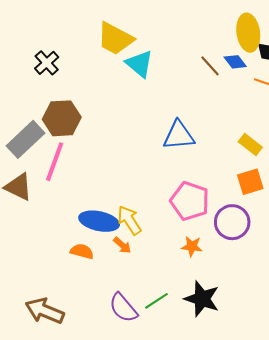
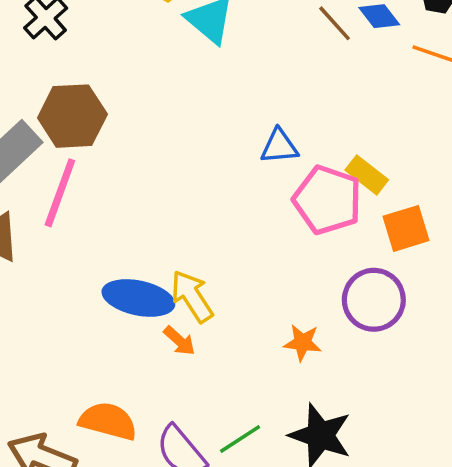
blue triangle: (179, 135) -> (279, 146), size x0.7
yellow rectangle: (250, 145) -> (367, 175), moved
pink pentagon: (190, 201) -> (327, 200), moved
orange semicircle: (82, 251) -> (108, 421), moved, size x1.4

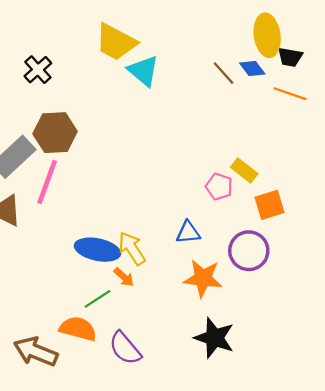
blue triangle: (279, 146) -> (188, 232), moved
pink pentagon: (327, 200) -> (219, 187), size x0.6
orange star: (302, 343) -> (203, 278), size x1.6
green line: (240, 439) -> (98, 299), moved

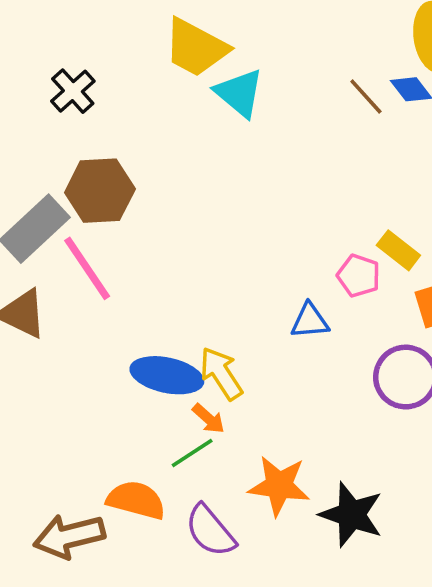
pink line: (47, 182) -> (87, 268), turned -54
blue triangle: (188, 232) -> (310, 321), moved
orange star: (203, 278) -> (279, 486), moved
green line: (98, 299) -> (192, 453), moved
brown arrow: (36, 352) -> (69, 536), turned -36

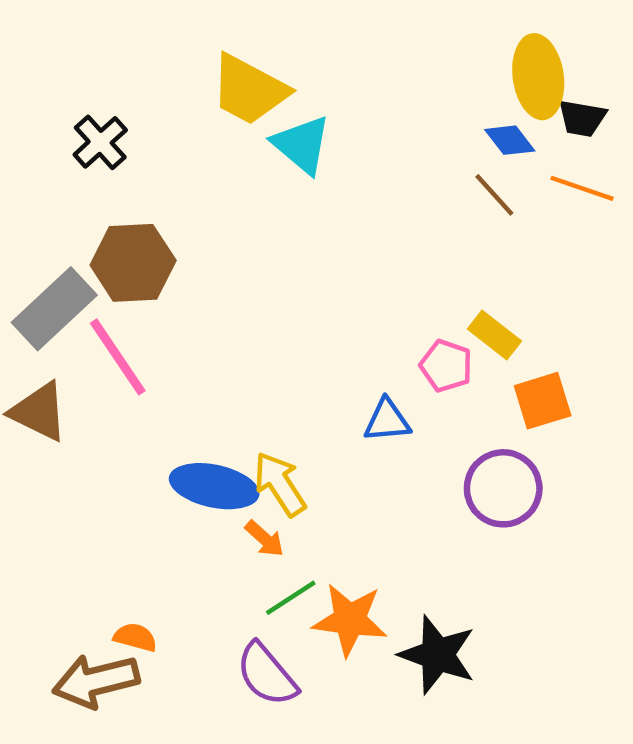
brown line: (366, 97) -> (494, 195), moved
green line: (192, 453) -> (291, 598), moved
orange semicircle: (136, 500) -> (135, 637), moved, size x0.6

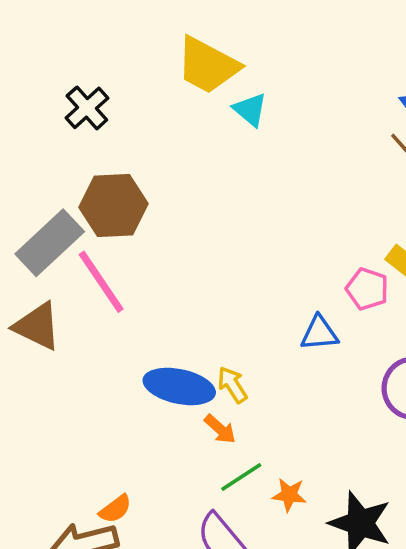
cyan triangle: (302, 145) -> (250, 110), size x0.7
yellow arrow: (280, 484) -> (232, 385), size x0.7
orange star: (350, 620) -> (289, 495), size x0.6
orange semicircle: (135, 637) -> (115, 509), turned 128

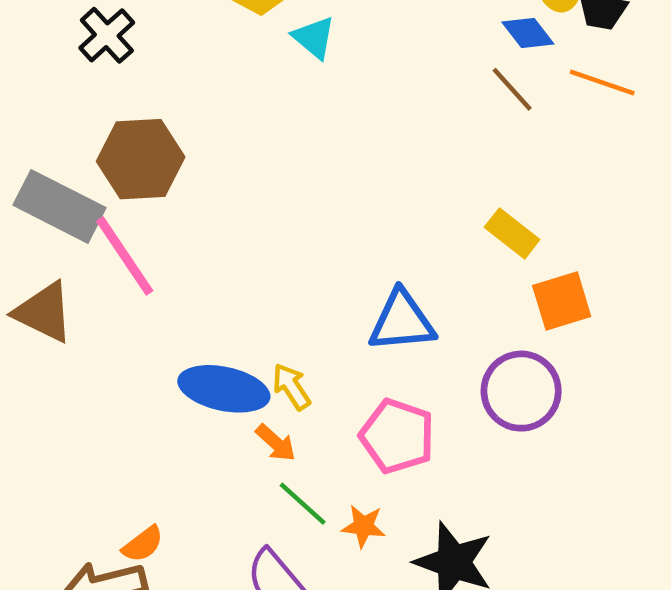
gray rectangle: (50, 243) -> (59, 206), turned 70
pink pentagon: (367, 289) -> (397, 436), moved, size x1.4
blue triangle: (319, 333) -> (402, 321), size x1.4
green line: (241, 477) -> (303, 504), turned 75

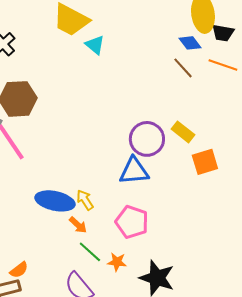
purple circle: (521, 391) -> (147, 139), moved

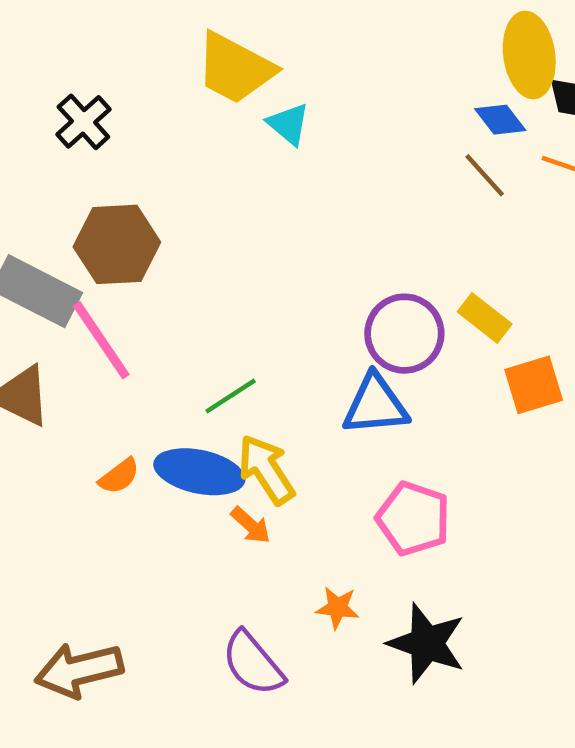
yellow arrow: (85, 200) -> (266, 470), size x1.5
pink pentagon: (132, 222) -> (413, 519), moved
green line: (90, 252) -> (231, 396), moved, turned -75
orange semicircle: (19, 270) -> (119, 476), moved

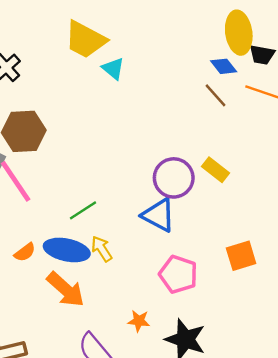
orange square: (534, 385) -> (241, 256), moved
blue triangle: (375, 405) -> (159, 215), turned 33
yellow arrow: (266, 470) -> (102, 249), size x0.7
orange arrow: (251, 525) -> (66, 289), moved, size x1.8

